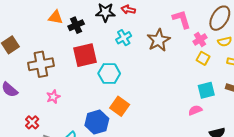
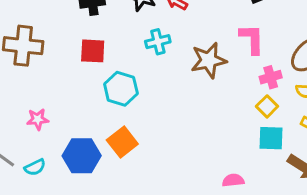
red square: (85, 55) -> (93, 51), size x0.7
cyan square: (206, 90) -> (271, 138), moved
pink star: (53, 97) -> (38, 119), moved

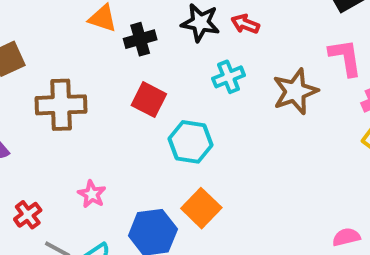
red square: (93, 51) -> (149, 100), turned 32
pink star: (38, 119) -> (92, 194), turned -30

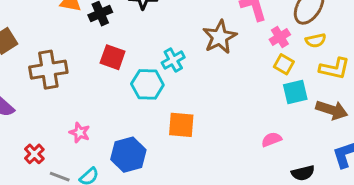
cyan cross: (229, 77) -> (173, 60), moved
orange square: (201, 208) -> (181, 125), moved, turned -32

